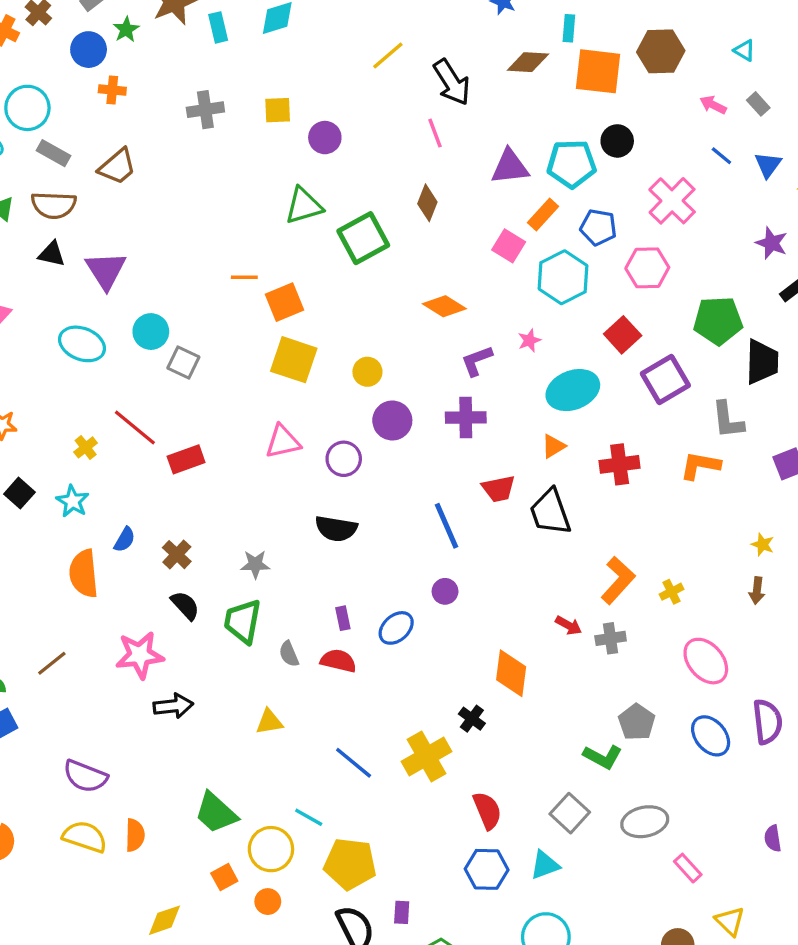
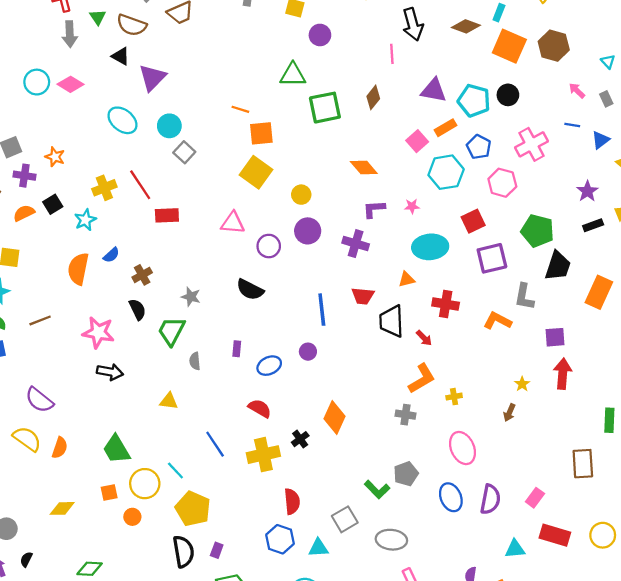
blue line: (721, 156) -> (572, 125), turned -48
yellow cross: (86, 447) -> (104, 188), size x1.5
red arrow: (569, 625) -> (424, 338), moved
red semicircle: (338, 661) -> (260, 408), moved

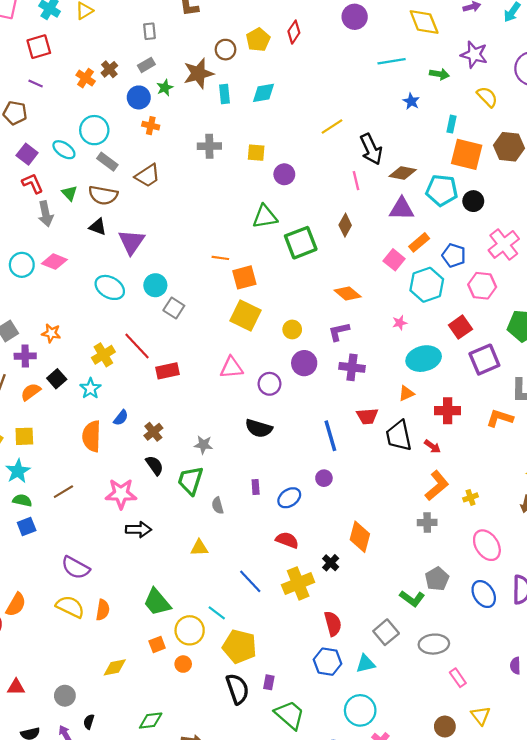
brown diamond: (466, 26) -> (403, 173), moved
cyan pentagon: (474, 101) -> (442, 190), moved
purple L-shape: (374, 209) -> (339, 332), moved

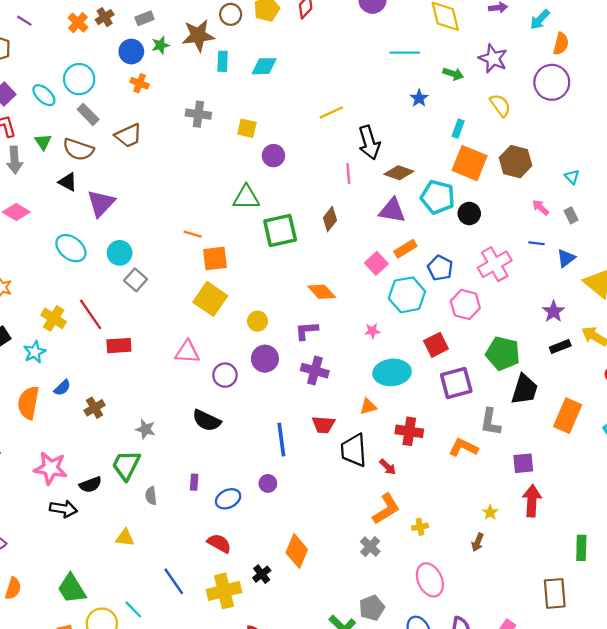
yellow cross: (103, 355) -> (54, 318), turned -35
black semicircle: (155, 465) -> (90, 485), moved, turned 96
gray cross: (427, 522) -> (370, 547), turned 36

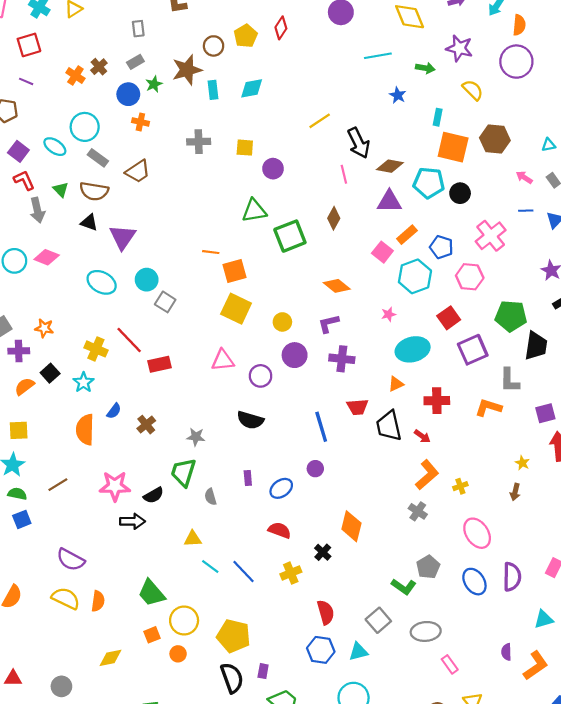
cyan triangle: (572, 177) -> (549, 145), turned -48
yellow cross: (224, 591) -> (291, 573), size x0.7
cyan line: (133, 609) -> (210, 567), moved

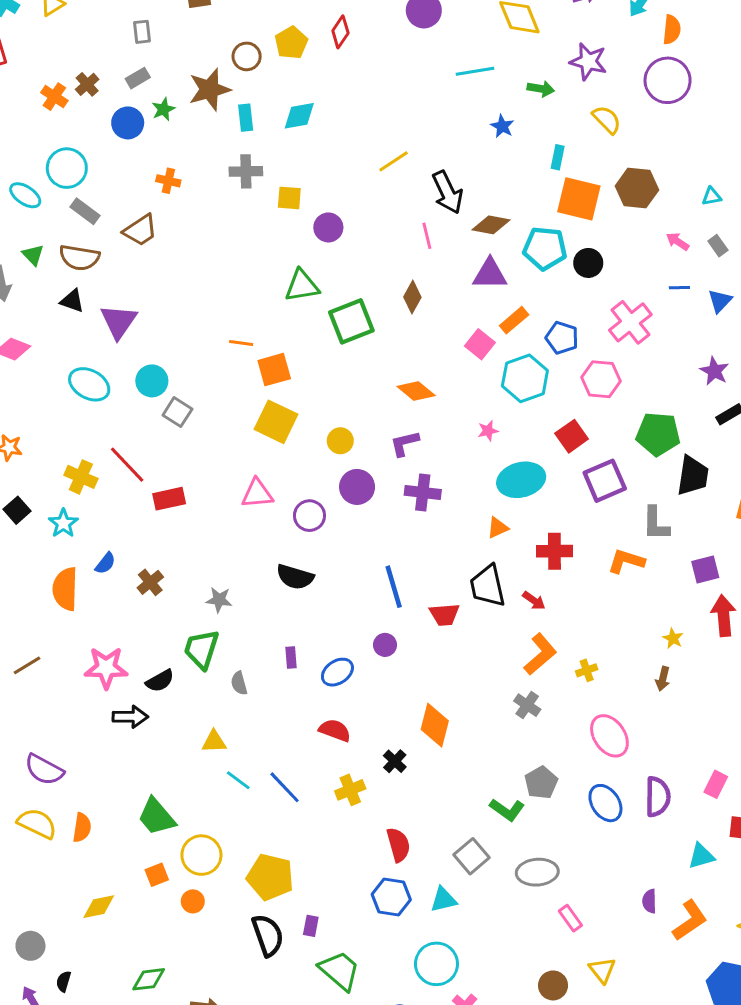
orange cross: (140, 122) -> (168, 181), moved
gray cross: (199, 142) -> (246, 171), moved
red trapezoid: (357, 407) -> (444, 615), moved

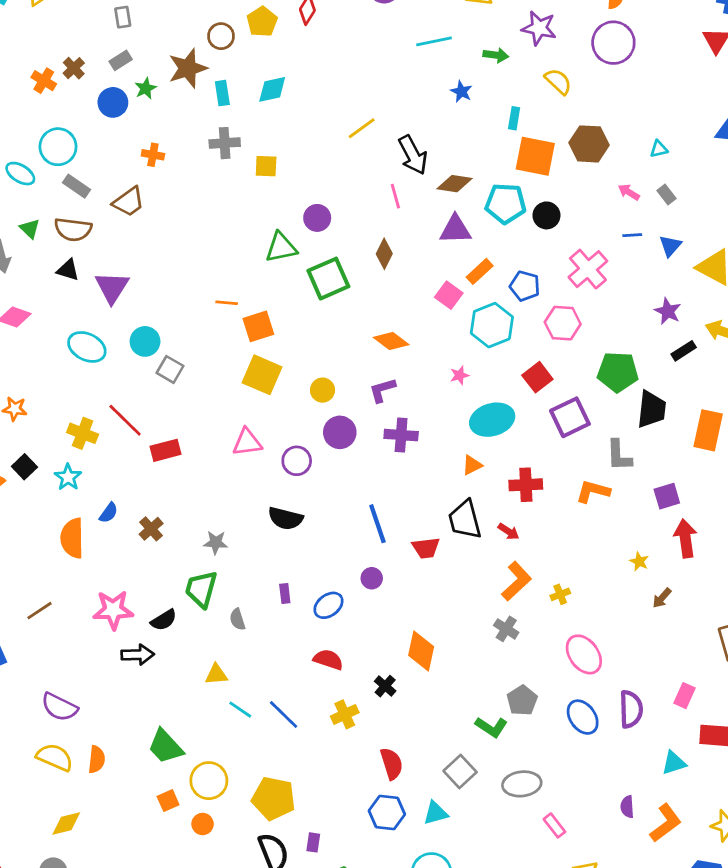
purple circle: (328, 227) -> (317, 218), moved
brown arrow: (663, 679) -> (662, 598), moved, turned 30
yellow diamond: (99, 907) -> (66, 823), moved

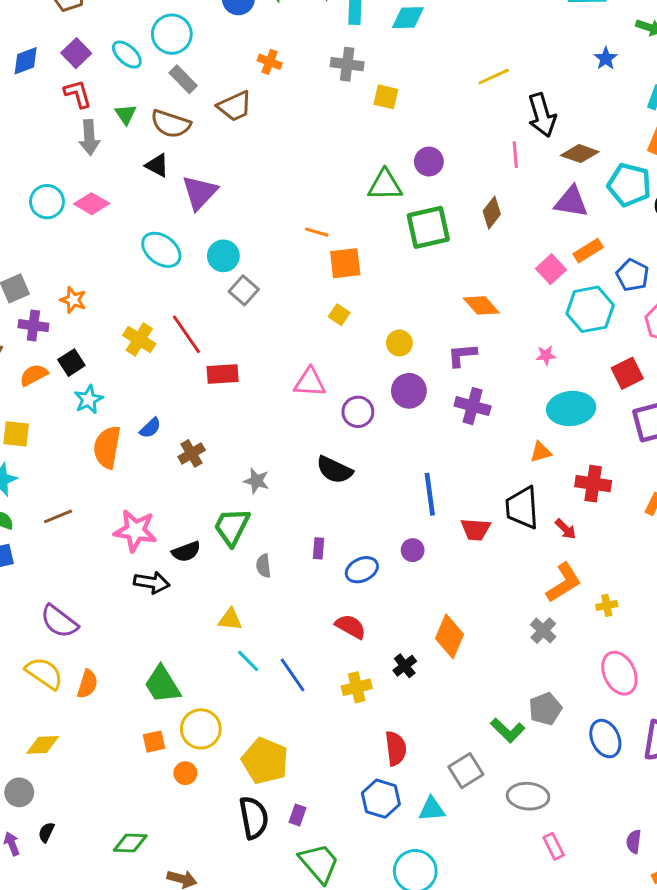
yellow square: (262, 375) -> (339, 315), size x0.5
cyan star: (68, 477) -> (89, 399), moved

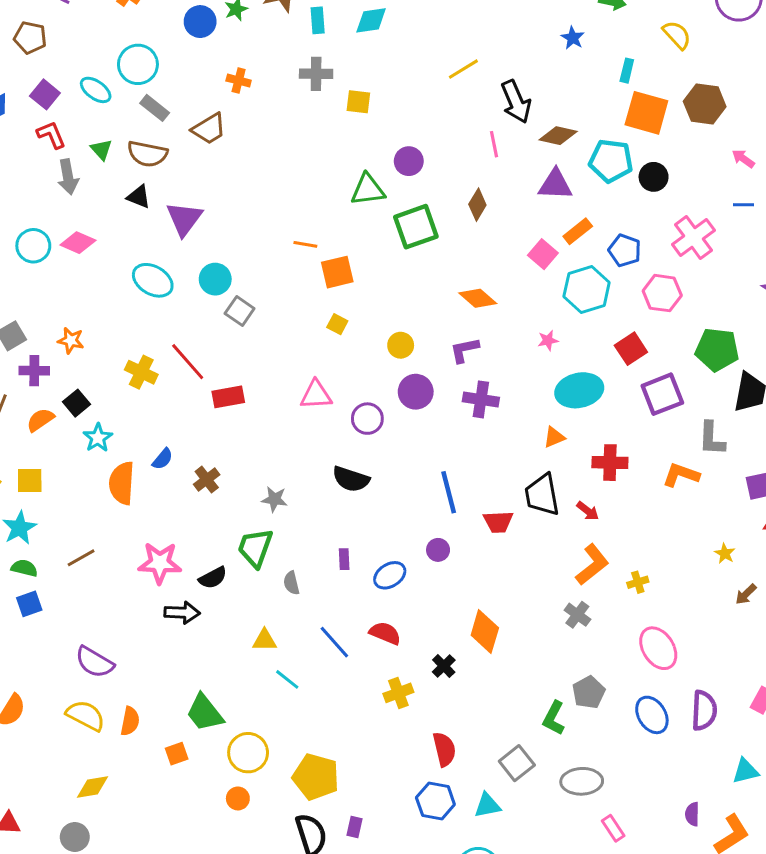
blue line: (293, 675) -> (334, 642), moved
green L-shape: (508, 730) -> (554, 718), turned 80
orange square: (154, 742) -> (177, 754), moved

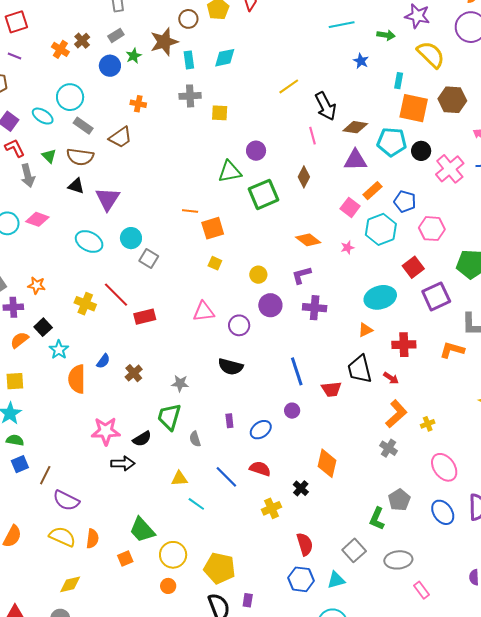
yellow semicircle: (677, 35) -> (431, 54), size x1.4
pink cross: (693, 237) -> (450, 169), moved
pink star: (548, 340) -> (347, 248), moved
brown line: (81, 558) -> (45, 475), moved, turned -30

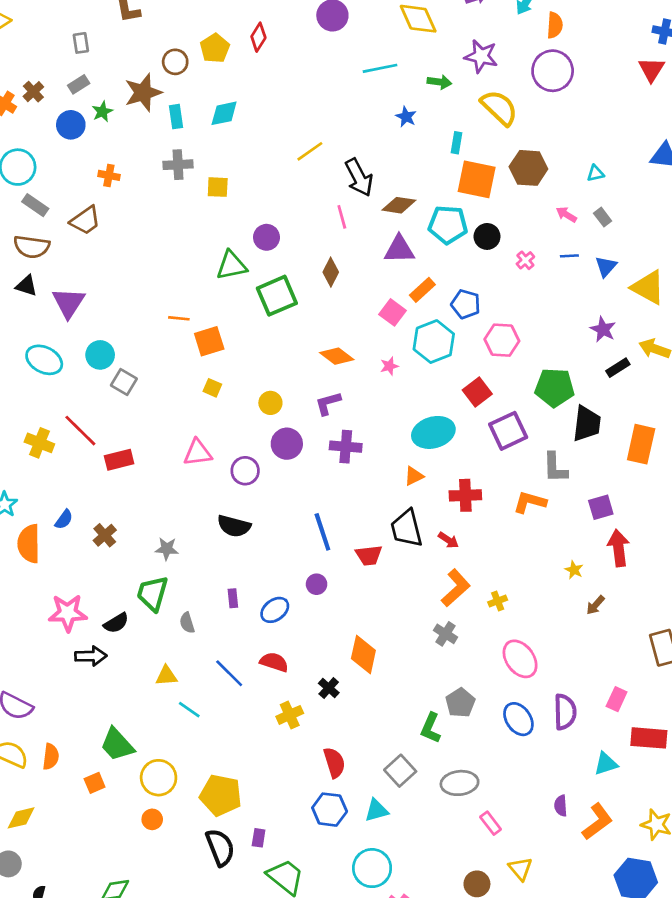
pink cross: (450, 169) -> (525, 260), size x0.5

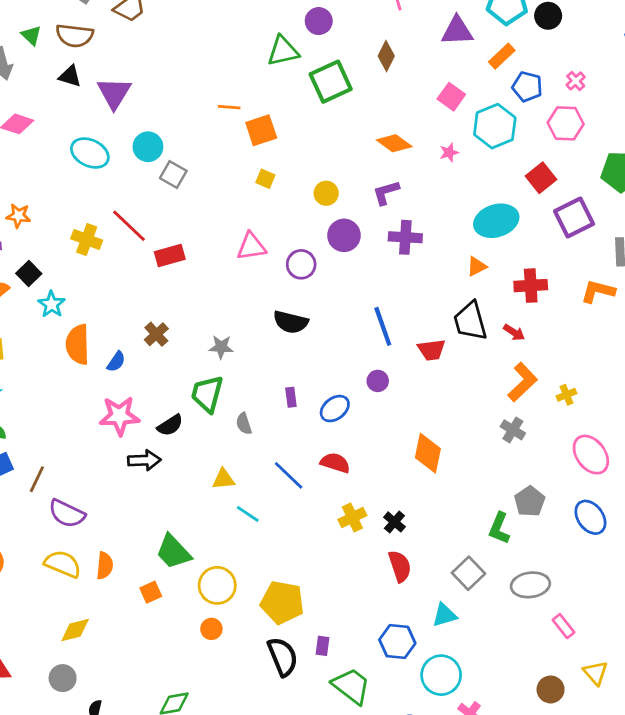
pink cross: (525, 260) -> (576, 81), moved
orange rectangle: (422, 290) -> (502, 56), moved
blue semicircle: (64, 519) -> (116, 362), moved
black cross: (329, 688) -> (394, 522), moved
blue hexagon: (330, 810) -> (397, 642), moved

